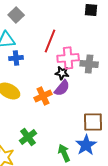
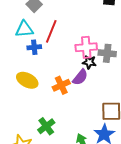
red line: (50, 41) -> (51, 31), moved
black star: (62, 73) -> (89, 62), moved

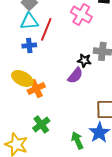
cyan triangle: (24, 29) -> (29, 21), moved
pink cross: (86, 47) -> (81, 14), moved, turned 35
orange cross: (61, 85) -> (36, 88), moved

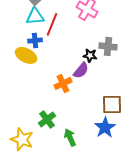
yellow ellipse: (22, 78) -> (26, 55), moved
orange cross: (36, 88) -> (63, 83), moved
green arrow: (77, 140) -> (70, 137), moved

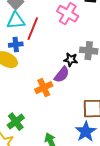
green cross: (47, 119) -> (16, 122), moved

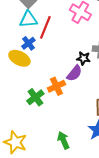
blue cross: (16, 45) -> (28, 43), turned -32
green cross: (16, 122) -> (35, 97), moved

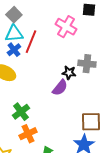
blue cross: (28, 43) -> (14, 50), moved
orange cross: (56, 86) -> (28, 134), moved

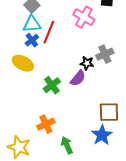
gray cross: (87, 64) -> (105, 54), turned -30
green cross: (21, 112) -> (52, 85), moved

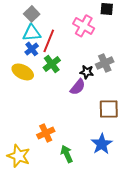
green cross: (52, 85) -> (52, 64), moved
brown square: (109, 112) -> (109, 109), moved

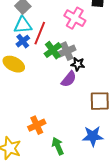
gray cross: (105, 63) -> (67, 51), moved
green cross: (52, 64) -> (53, 50), moved
blue star: (102, 144) -> (93, 136), turned 30

